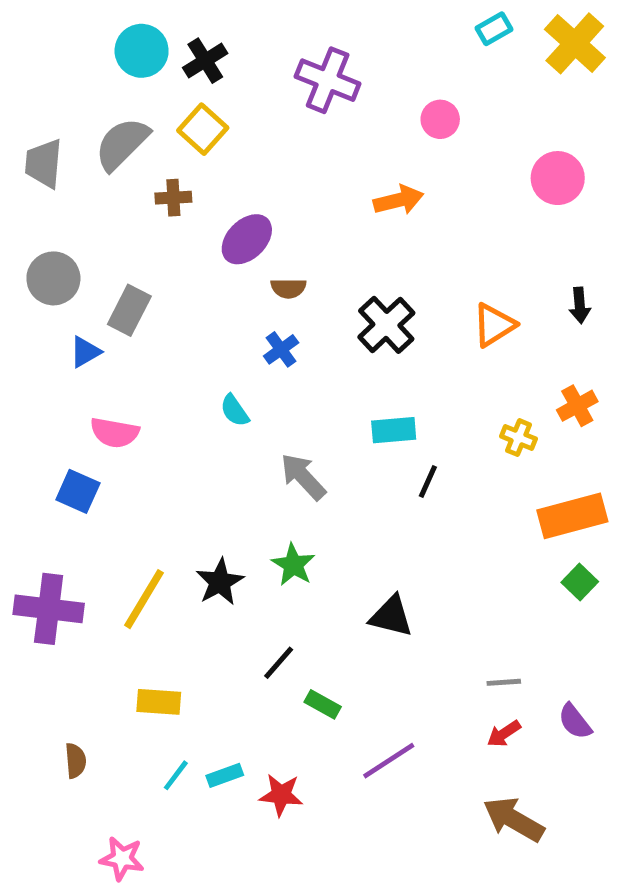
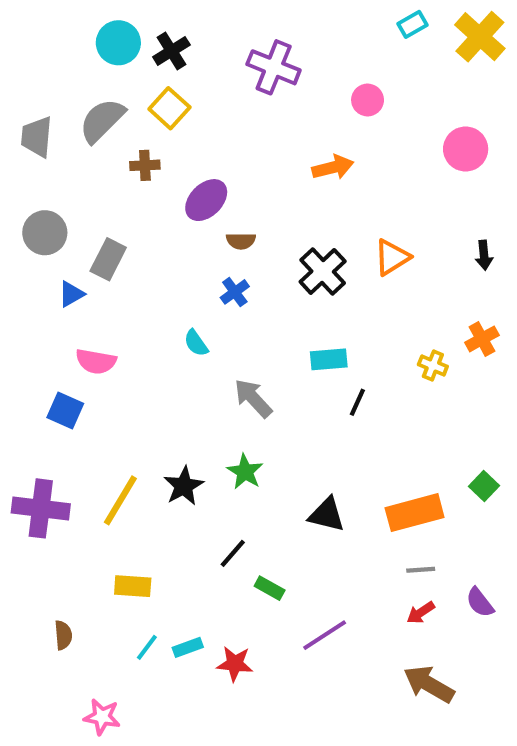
orange triangle: (494, 325) -> (392, 257), moved
orange rectangle: (572, 516) -> (415, 513), moved

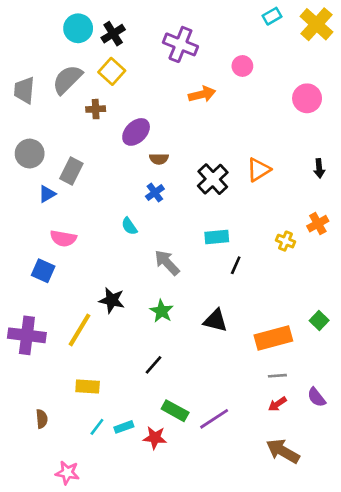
orange arrow: (333, 167) -> (202, 94), moved
black star: (184, 486) -> (112, 300), moved, turned -30
black triangle: (327, 515) -> (215, 321), moved
green rectangle: (270, 588) -> (175, 411), moved, size x1.4

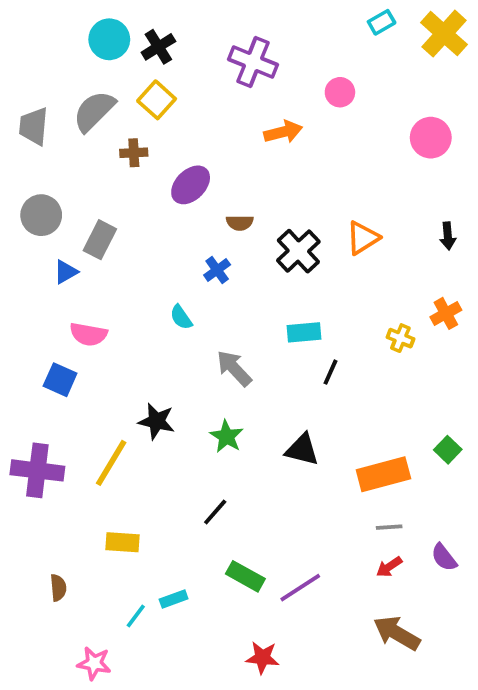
brown semicircle: (159, 159) -> (240, 223), moved
cyan line: (97, 427) -> (136, 616), moved
red star: (155, 438) -> (262, 658), moved

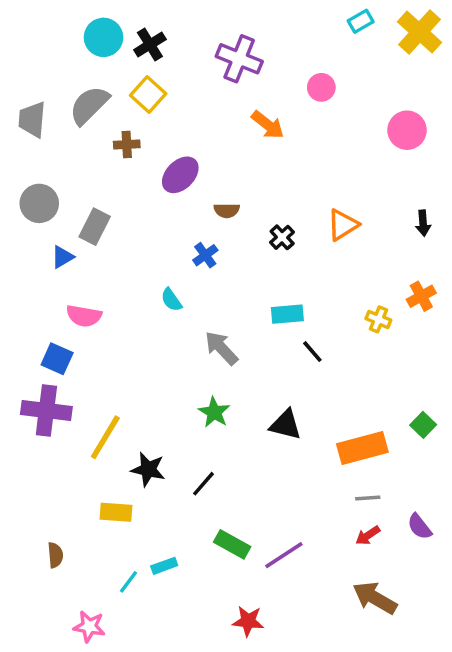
orange arrow: (283, 132) -> (268, 125), turned 52
black cross: (298, 251) -> (282, 237), size x0.6
black line: (331, 372) -> (312, 352), turned -65
black star: (157, 421) -> (148, 469), moved
purple cross: (37, 470) -> (46, 410), moved

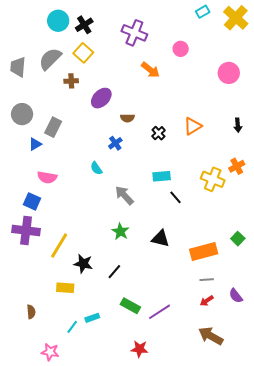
yellow cross: (378, 319) -> (213, 179), size x1.6

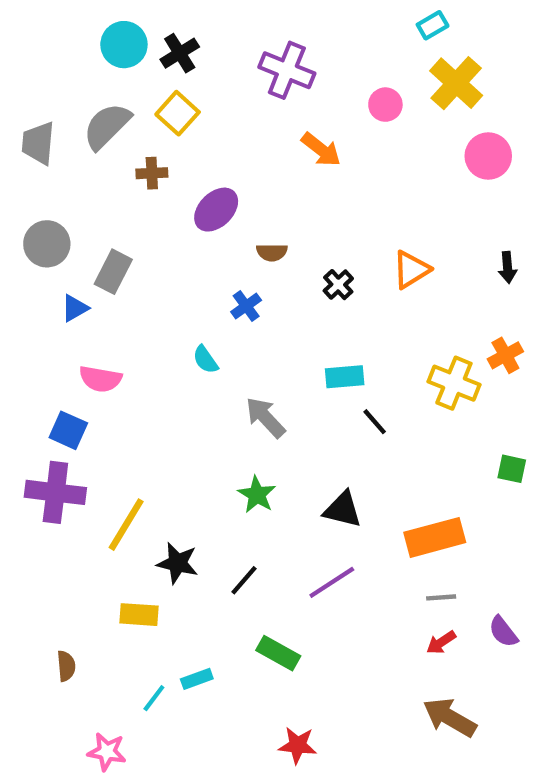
yellow cross: (236, 18) -> (456, 83), moved
green square: (238, 239) -> (512, 469), moved, turned -32
purple line: (160, 312) -> (332, 582), moved

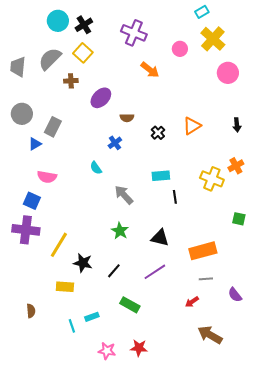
black line: (375, 422) -> (175, 197), turned 32
red arrow: (441, 642) -> (192, 302), moved
cyan line: (154, 698) -> (72, 326), turned -56
pink star: (107, 752) -> (107, 351), moved

